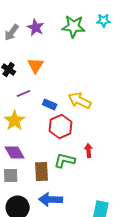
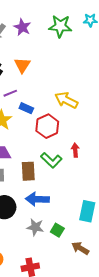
blue rectangle: (50, 104) -> (26, 108), moved
green L-shape: (65, 160) -> (51, 160), turned -150

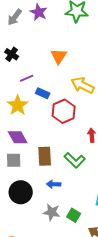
orange triangle: (22, 65) -> (59, 56), moved
green L-shape: (51, 160) -> (75, 160), moved
blue arrow: (37, 199) -> (54, 184), size x0.6

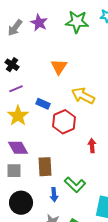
purple line: (27, 78) -> (16, 89), moved
green L-shape: (75, 160) -> (75, 185), moved
blue arrow: (54, 184) -> (54, 195), turned -96

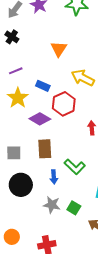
black cross: (12, 65) -> (12, 37), moved
purple diamond: (18, 148) -> (40, 119), moved, turned -30

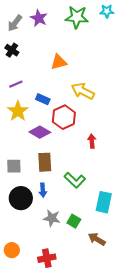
orange triangle: (59, 49) -> (59, 62), turned 42
blue arrow: (54, 177) -> (43, 190), moved

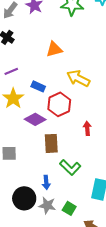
brown rectangle: (45, 162) -> (51, 143), moved
blue arrow: (43, 190) -> (46, 182), moved
black circle: (21, 198) -> (24, 198), moved

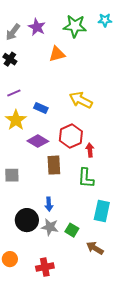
orange triangle: (54, 49) -> (57, 54), moved
red hexagon: (59, 104) -> (71, 136), moved
green L-shape: (70, 167) -> (86, 178), moved, turned 50

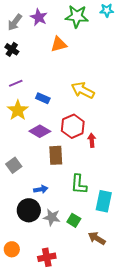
gray square: (12, 175) -> (14, 165), turned -35
green L-shape: (86, 178) -> (79, 184), moved
blue arrow: (49, 204) -> (41, 189), moved, turned -96

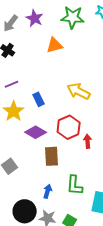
blue rectangle: (43, 98) -> (39, 99), turned 40
blue arrow: (41, 189) -> (48, 191), moved, turned -64

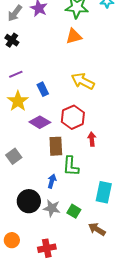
orange triangle: (55, 45) -> (74, 36), moved
red arrow: (88, 141) -> (92, 139), moved
green L-shape: (75, 185) -> (71, 166), moved

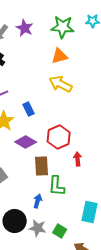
yellow arrow: (83, 81) -> (61, 84), moved

